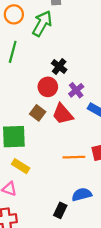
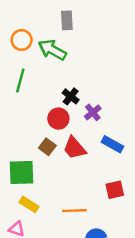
green arrow: (42, 23) -> (52, 50), turned -90
purple cross: (76, 90) -> (93, 112), moved
orange line: (74, 157) -> (74, 211), moved

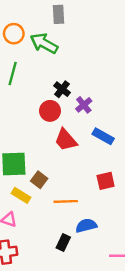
brown square: (47, 147) -> (39, 180), moved

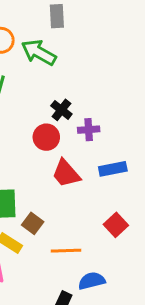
purple cross: (84, 105) -> (89, 130), turned 35
blue rectangle: (103, 136) -> (113, 169), turned -40
red square: (106, 181) -> (116, 225), turned -30

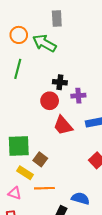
black cross: (61, 110) -> (60, 82), turned -32
orange line: (66, 251) -> (44, 188), moved
blue semicircle: (92, 281) -> (80, 198), turned 30

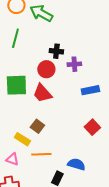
red trapezoid: (63, 125) -> (42, 93), moved
green square: (19, 146) -> (16, 85), moved

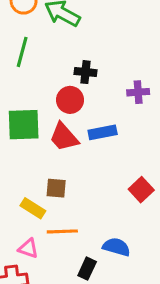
purple cross: (74, 64) -> (138, 92), moved
blue rectangle: (90, 90) -> (103, 132), moved
brown square: (37, 126) -> (56, 188), turned -32
pink triangle: (12, 159) -> (28, 248), moved

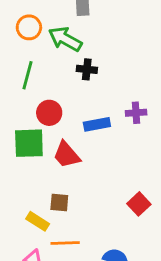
black cross: (85, 72) -> (87, 69), moved
red circle: (70, 100) -> (49, 113), moved
blue rectangle: (103, 132) -> (97, 124), moved

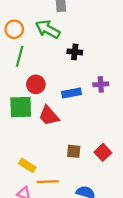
orange circle: (29, 27) -> (14, 29), moved
black cross: (87, 69) -> (75, 52), moved
brown square: (59, 203) -> (74, 151), moved

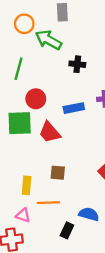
orange circle: (14, 29) -> (24, 24), moved
brown square: (74, 151) -> (58, 173), moved
yellow rectangle: (27, 165) -> (27, 185), turned 63

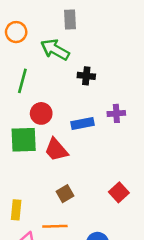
orange circle: (24, 24) -> (16, 32), moved
brown square: (58, 173) -> (65, 194), turned -35
yellow rectangle: (27, 185) -> (16, 210), moved

